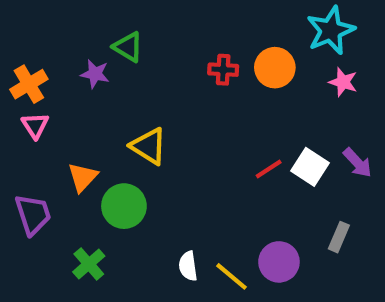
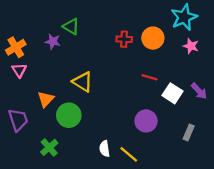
red line: (269, 169) -> (149, 77), moved, turned 49
purple circle: (279, 262) -> (146, 121), moved

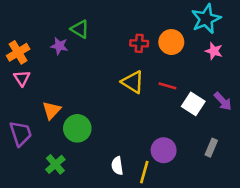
yellow triangle: (83, 82) -> (133, 82), moved
purple circle: (146, 121) -> (164, 150), moved
yellow line: (129, 154) -> (144, 172), turned 66

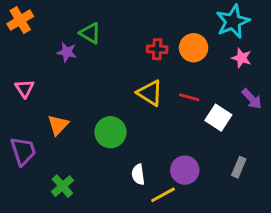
orange cross: (18, 52) -> (20, 20), moved
purple arrow: (223, 101) -> (252, 99), moved
green circle: (77, 128) -> (111, 132), moved
white semicircle: (117, 166) -> (138, 174), moved
yellow line: (144, 172) -> (163, 195), turned 45

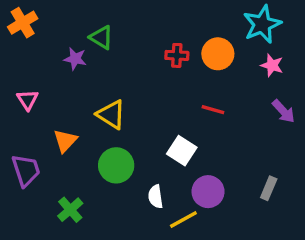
yellow triangle: (150, 93) -> (111, 115), moved
white square: (218, 118) -> (182, 151), moved
green circle: (111, 132) -> (116, 165), moved

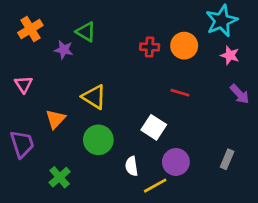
orange cross: (23, 23) -> (30, 29), moved

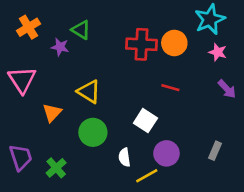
red cross: (150, 47) -> (141, 44), size x1.6
pink triangle: (24, 84) -> (22, 80), size x1.6
purple trapezoid: (22, 144) -> (21, 157), moved

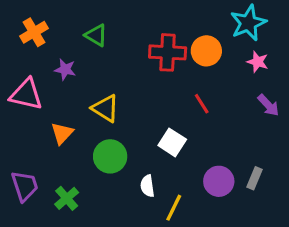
purple star: (60, 47) -> (65, 70), moved
pink triangle: (22, 80) -> (26, 94), turned -44
red line: (170, 88) -> (202, 104), turned 42
purple circle: (166, 153) -> (219, 181), moved
yellow line: (147, 176) -> (174, 208), turned -35

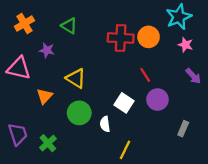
purple circle: (219, 181) -> (157, 100), moved
white semicircle: (147, 186) -> (105, 124), moved

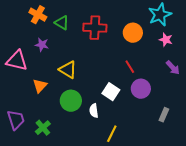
orange cross: (24, 23) -> (38, 15), moved, turned -30
red cross: (121, 38) -> (95, 28), moved

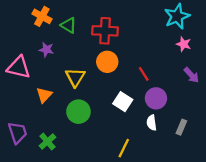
orange circle: (133, 33) -> (107, 62), moved
yellow triangle: (68, 70) -> (75, 77), turned 30
white semicircle: (94, 111) -> (152, 123), moved

